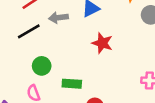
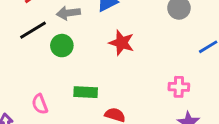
green circle: (42, 66) -> (62, 46), moved

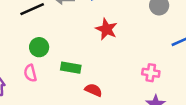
green circle: (62, 46) -> (39, 47), moved

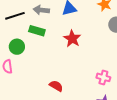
green rectangle: (71, 68) -> (37, 31), moved

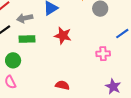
pink cross: (103, 77) -> (103, 54), moved

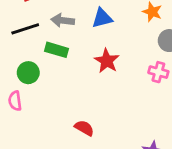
pink cross: (103, 54) -> (158, 72), moved

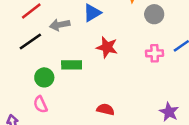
green rectangle: (57, 50) -> (72, 65), moved
pink cross: (158, 72) -> (155, 53), moved

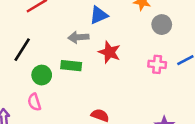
gray arrow: (60, 25) -> (78, 37), moved
black line: (30, 41) -> (22, 50), moved, turned -30

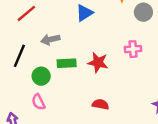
gray arrow: (78, 37) -> (50, 39), moved
red star: (109, 52) -> (98, 62), moved
pink cross: (157, 64) -> (133, 49), moved

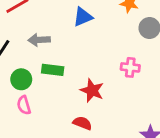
red star: (98, 62) -> (92, 90), moved
pink semicircle: (38, 102) -> (24, 105), moved

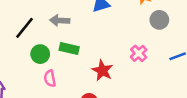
pink cross: (130, 67) -> (139, 53), turned 35
pink semicircle: (24, 105) -> (50, 78), moved

